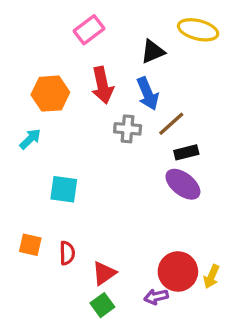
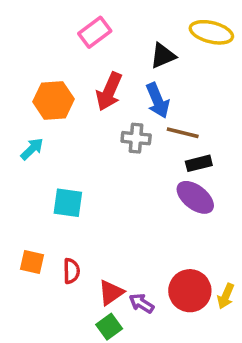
red arrow: (102, 85) -> (109, 92), turned 36
brown line: (171, 124) -> (183, 133), turned 56
purple arrow: (156, 297) -> (141, 303), moved, turned 45

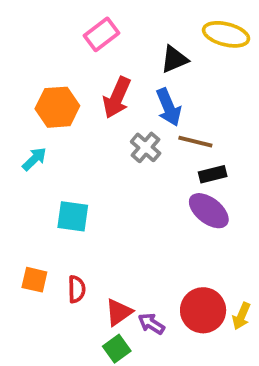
gray cross: (136, 138) -> (146, 147), turned 36

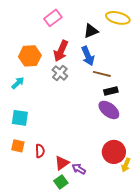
gray cross: (146, 147) -> (60, 73), moved
cyan square: (73, 216) -> (20, 118), moved
red circle: (203, 310) -> (114, 152), moved

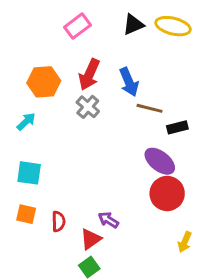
black triangle: (91, 31) -> (133, 25), moved
black rectangle: (111, 91) -> (177, 127), moved
red circle: (114, 152) -> (167, 194), moved
purple arrow: (79, 169) -> (108, 220), moved

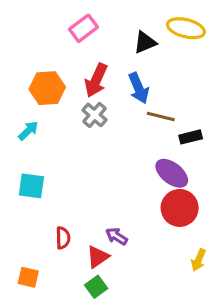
black triangle: (133, 25) -> (145, 42), moved
orange square: (26, 214) -> (28, 277), moved

